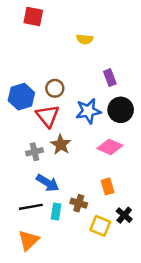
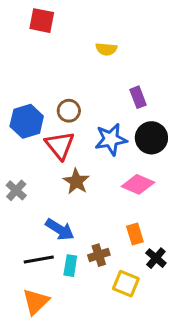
gray cross: (34, 152) -> (16, 190), moved, turned -35
brown cross: (79, 203) -> (99, 255), turned -35
black cross: (124, 215) -> (156, 258), moved

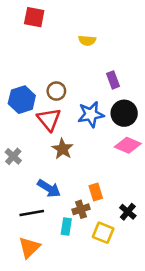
pink diamond: (138, 184) -> (128, 145), moved
orange rectangle: (135, 234) -> (96, 192), moved
cyan rectangle: (70, 266) -> (66, 227), moved

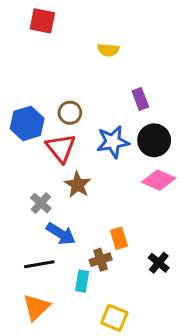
gray cross: (13, 156) -> (41, 203), moved
yellow square: (103, 233) -> (114, 318), moved

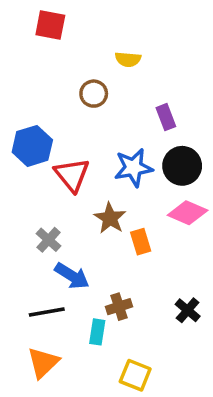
brown circle: (70, 113) -> (94, 94), moved
brown star: (78, 185) -> (110, 218), moved
orange rectangle: (119, 238) -> (141, 242), moved

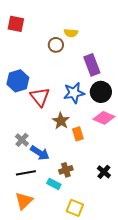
red square: (50, 25) -> (16, 24), moved
brown circle: (94, 94) -> (56, 45), moved
purple rectangle: (166, 117) -> (92, 65), size x1.5
gray cross: (49, 240) -> (22, 140), moved
cyan rectangle: (97, 332) -> (54, 184), turned -72

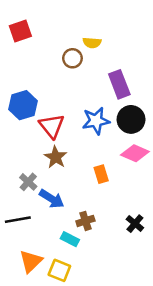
red square: (16, 24) -> (20, 31), turned -30
brown star: (61, 121) -> (56, 157), moved
black line: (26, 173) -> (18, 220), moved
yellow square: (75, 208) -> (59, 270), moved

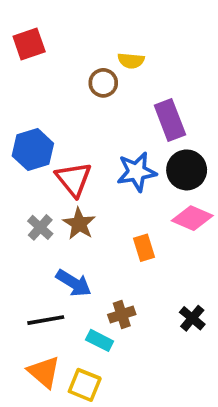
gray cross: (28, 182) -> (40, 227), moved
black line: (18, 220) -> (46, 320), moved
orange triangle: (31, 261) -> (44, 372), turned -35

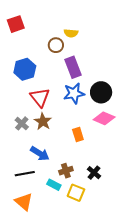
purple rectangle: (170, 120) -> (73, 67), moved
blue hexagon: (33, 150) -> (25, 69), moved
black cross: (192, 318) -> (94, 173), moved
yellow square: (85, 385) -> (76, 193), moved

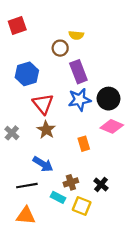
gray cross: (22, 123) -> (12, 133), moved
orange triangle: (24, 202) -> (26, 216), turned -36

